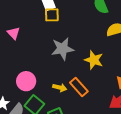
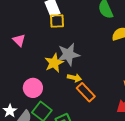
yellow star: (94, 60) -> (54, 63), moved, turned 30
yellow arrow: (60, 88) -> (74, 78), moved

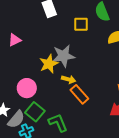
yellow square: (57, 21) -> (81, 24), moved
pink triangle: (19, 40) -> (15, 40), turned 48

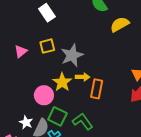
yellow square: (81, 24) -> (47, 46), moved
yellow star: (49, 64) -> (62, 82), moved
orange rectangle: (79, 94) -> (97, 89), turned 66

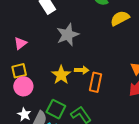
yellow square: (47, 46) -> (19, 71), moved
gray star: (72, 55) -> (68, 35), moved
pink circle: (44, 95) -> (23, 86), moved

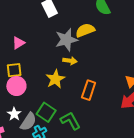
yellow semicircle: (120, 18) -> (85, 30), moved
yellow arrow: (82, 70) -> (70, 61), moved

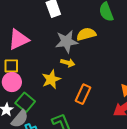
pink triangle: (18, 43) -> (19, 39), size x1.6
green square: (46, 112) -> (25, 102), moved

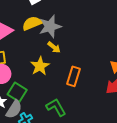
yellow semicircle: (86, 34) -> (32, 23), moved
yellow arrow: (68, 63) -> (54, 47), turned 32

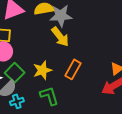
yellow arrow: (54, 47) -> (60, 37), size x1.5
yellow star: (40, 66) -> (42, 70), moved

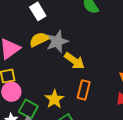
yellow arrow: (60, 37) -> (74, 61), moved

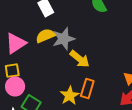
yellow star: (54, 99) -> (70, 95), moved

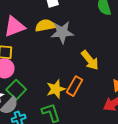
yellow arrow: (80, 59) -> (90, 60), moved

